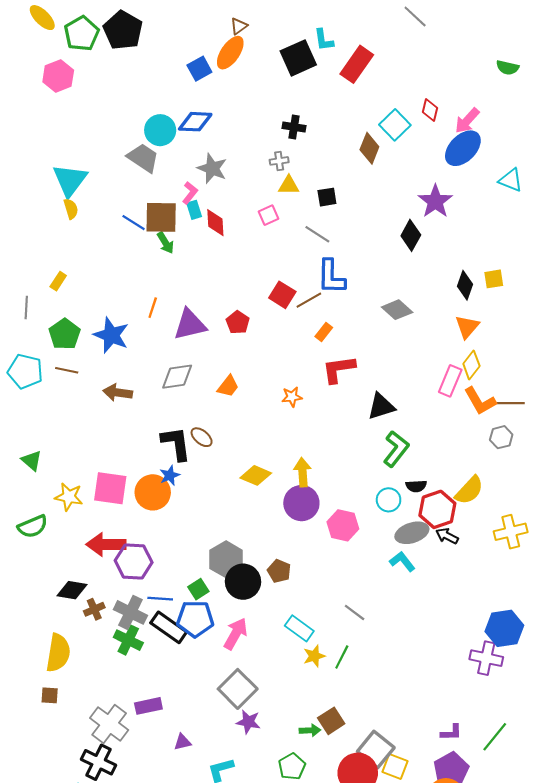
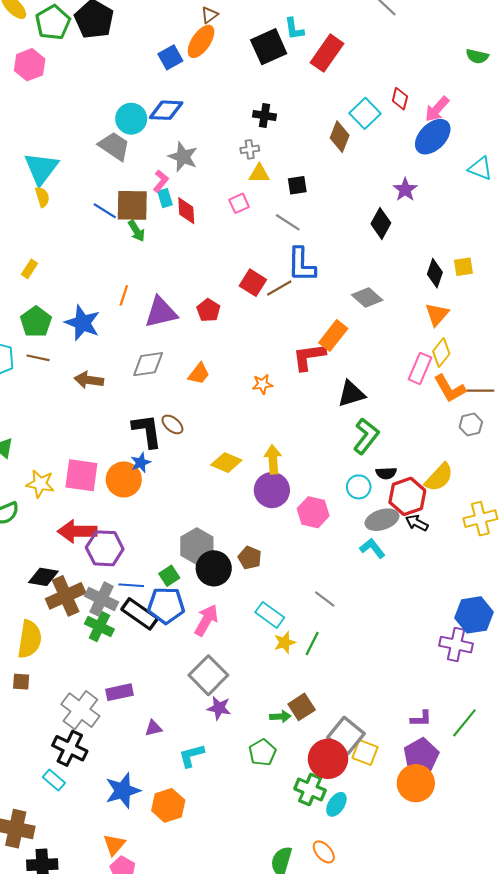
purple star: (435, 201) -> (405, 190), size x0.7
orange rectangle: (324, 332) -> (333, 336), moved, size x1.6
brown cross: (94, 609) -> (66, 596), size x1.8

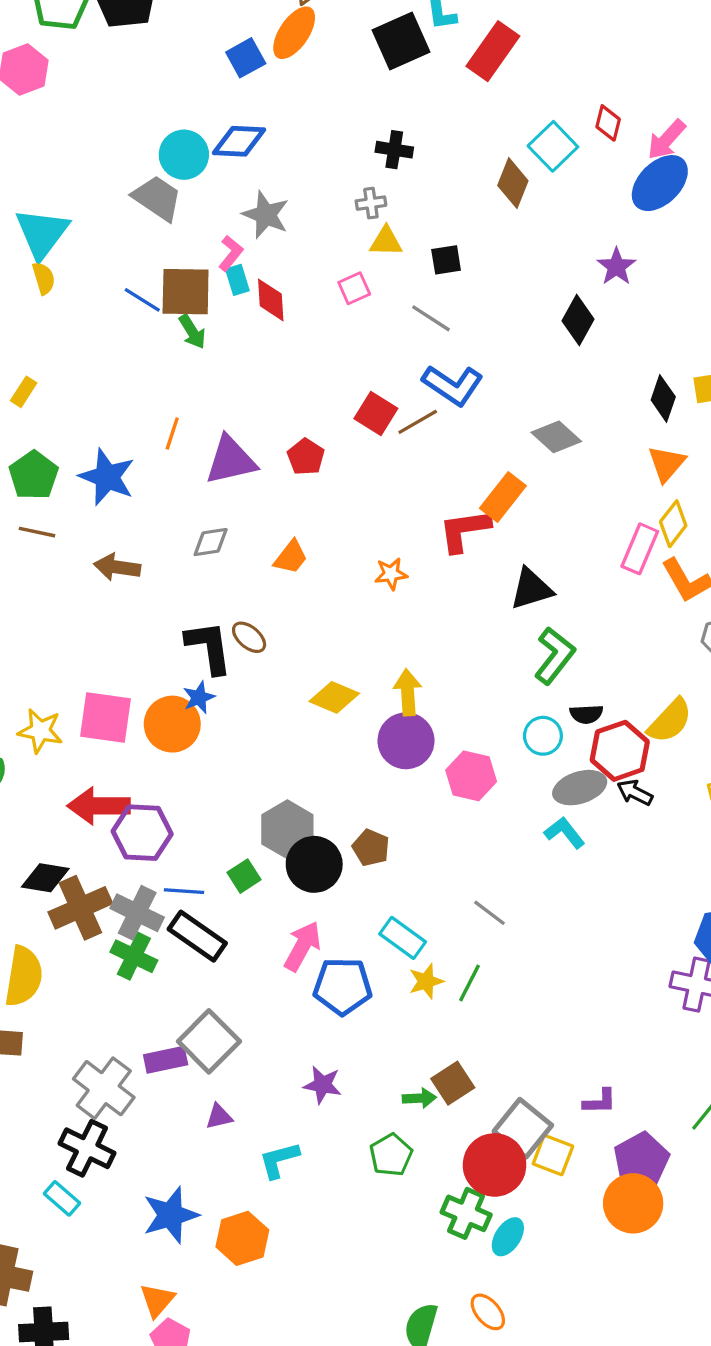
blue L-shape: (302, 265) -> (453, 385), turned -57
gray diamond: (148, 364) -> (211, 542), size x0.7
blue pentagon: (166, 605) -> (343, 986), moved
gray square: (208, 675) -> (209, 1041), moved
purple L-shape: (421, 719) -> (600, 1101), moved

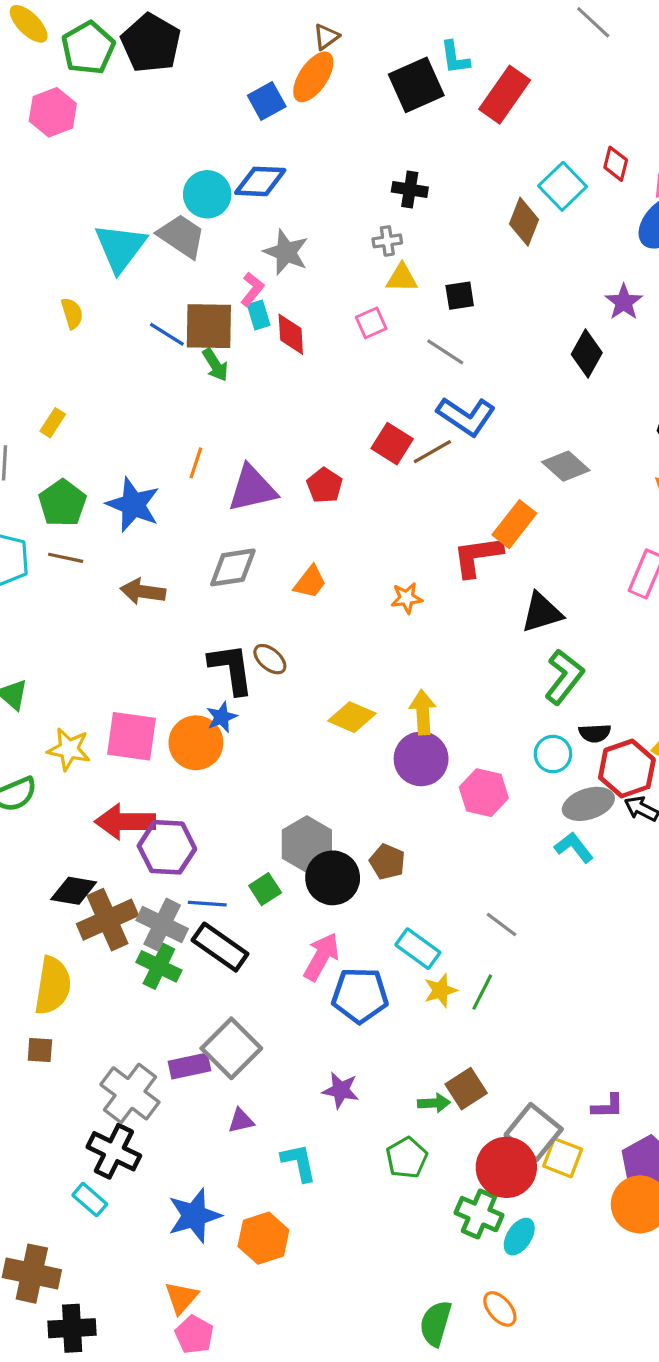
cyan triangle: (42, 233) -> (120, 247), moved
gray diamond: (211, 542) -> (233, 567), size x1.4
cyan L-shape: (279, 1160) -> (299, 1163), turned 93

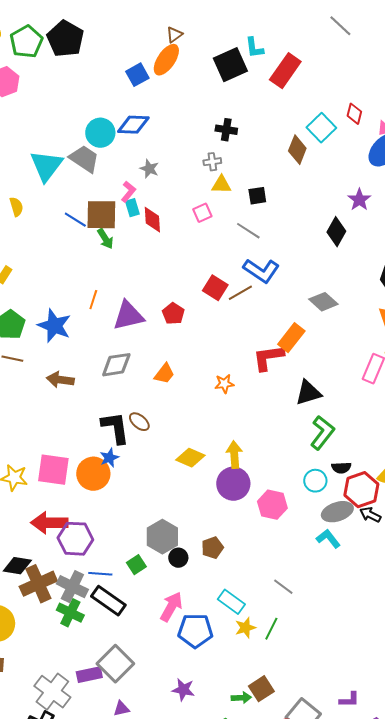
gray star: (286, 252) -> (149, 169), size x0.7
brown pentagon: (387, 862) -> (212, 548), turned 30
black circle: (333, 878) -> (178, 558), size x0.6

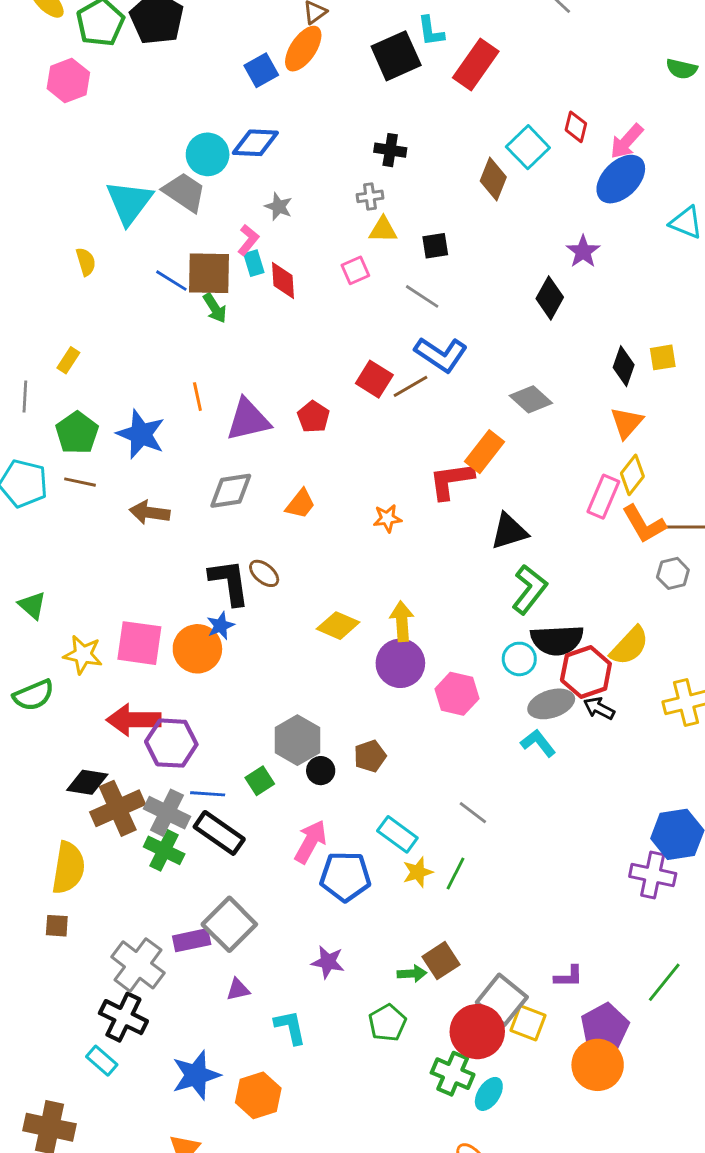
orange line: (93, 300) -> (197, 397), turned -30
black semicircle: (341, 468) -> (557, 640), size x1.8

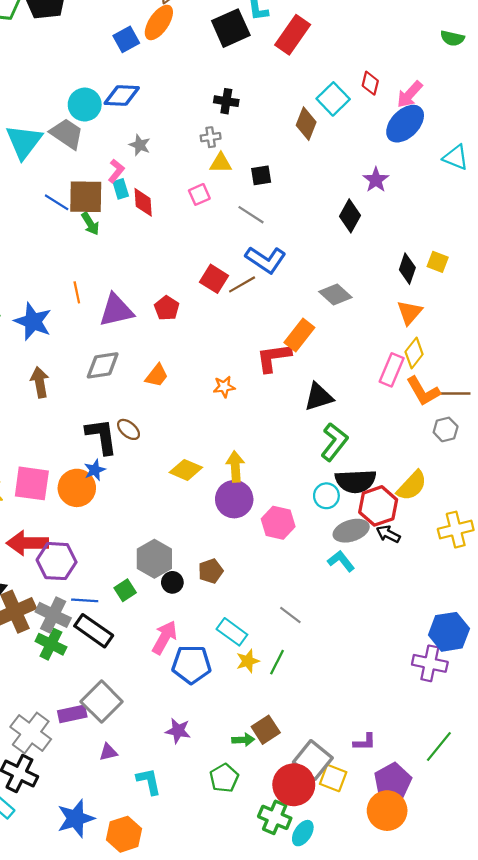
yellow square: (663, 357) -> (438, 262), turned 30
brown arrow: (150, 513) -> (40, 382), turned 72

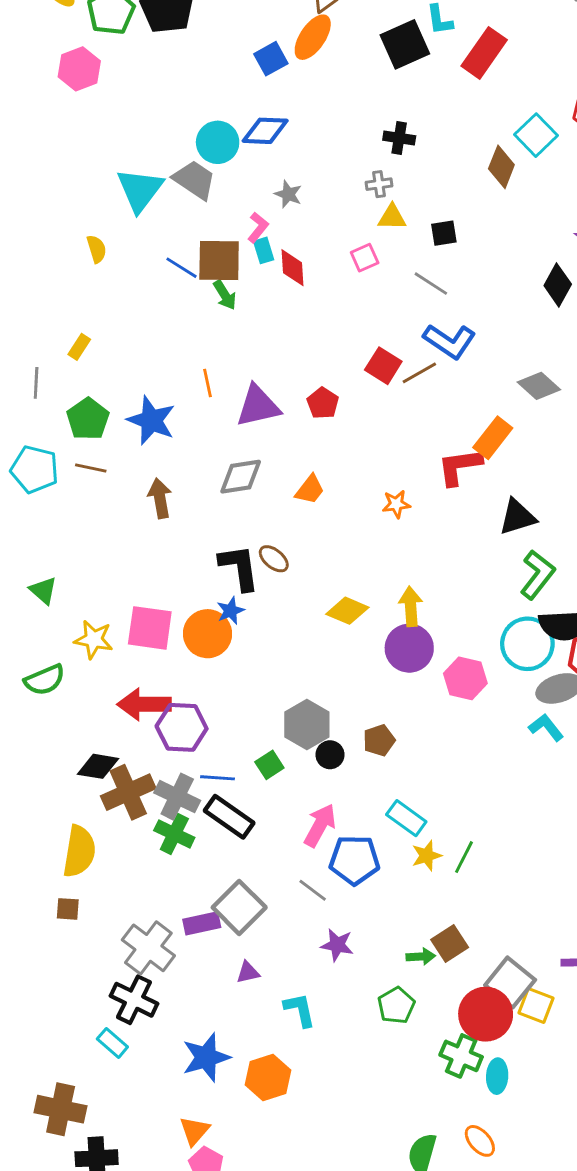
cyan circle: (326, 496) -> (527, 644), size x1.6
gray line: (290, 615) -> (313, 890), moved
cyan ellipse: (303, 833) -> (497, 1076), turned -30

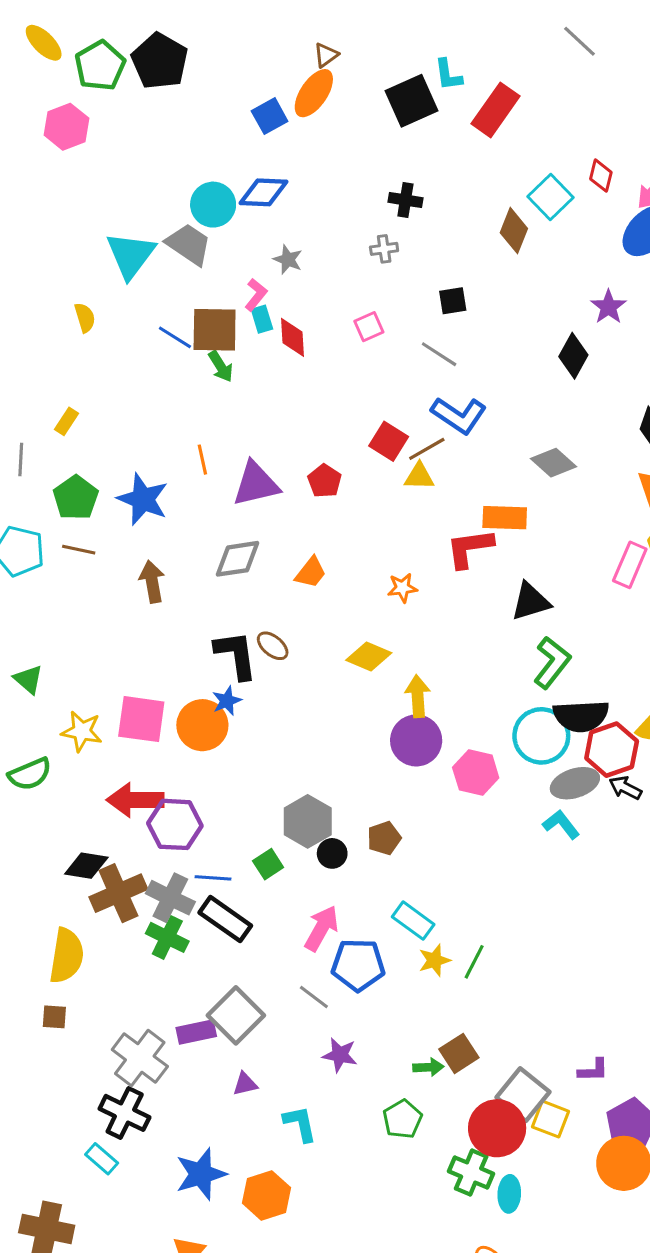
yellow triangle: (392, 217) -> (419, 476), moved
orange rectangle: (493, 438) -> (505, 518), turned 54
yellow diamond: (347, 611) -> (369, 656), moved

